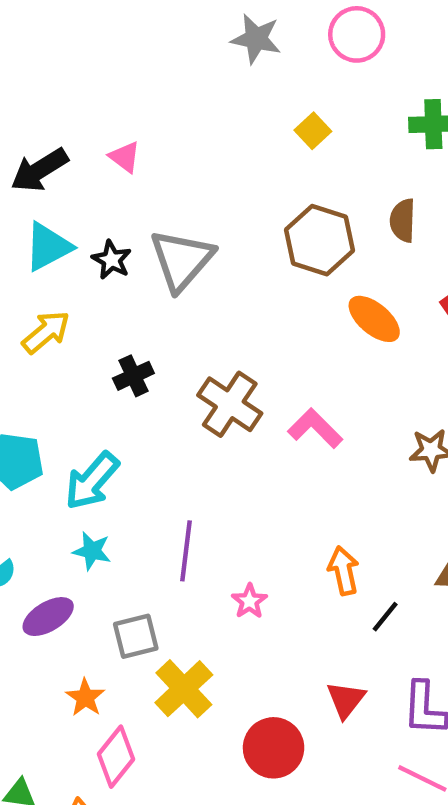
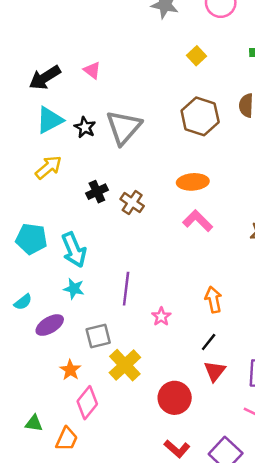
orange ellipse: (374, 319) -> (193, 182), moved, turned -44
brown cross: (230, 404) -> (132, 203), moved, size x0.7
cyan arrow: (92, 481) -> (74, 250), turned -64
black line: (385, 617) -> (209, 342), moved

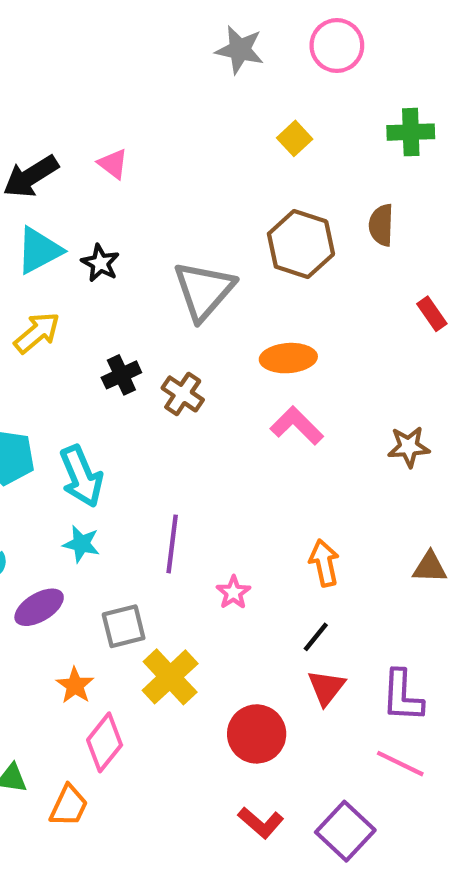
gray triangle: (124, 127) -> (204, 290), moved

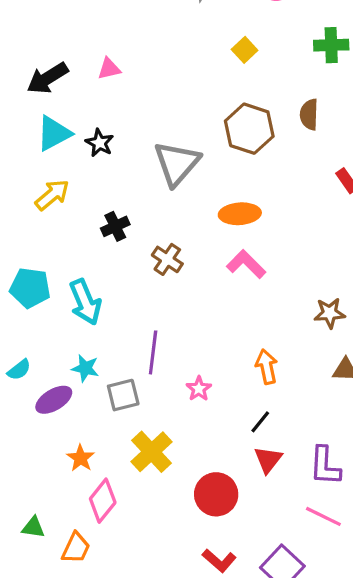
pink triangle: (113, 164) -> (109, 69), turned -50
brown cross: (183, 394) -> (167, 259), moved
brown star: (409, 447) -> (330, 313), moved
cyan star: (81, 544) -> (85, 368), moved
gray square: (124, 626) -> (123, 395), moved

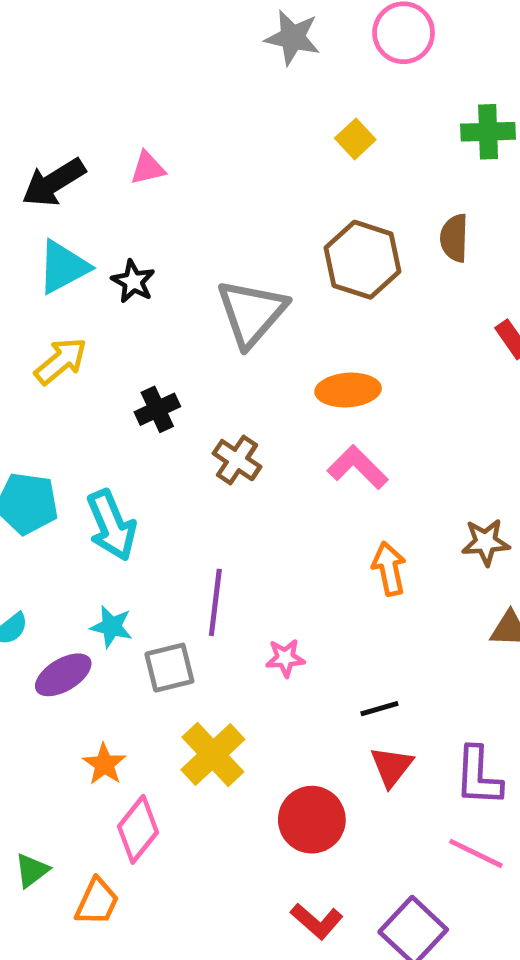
orange arrow: (267, 367) -> (389, 569), moved
pink star: (199, 389) -> (285, 658), turned 30
black line: (260, 422) -> (379, 709), turned 35
green triangle: (33, 527) -> (32, 870), turned -45

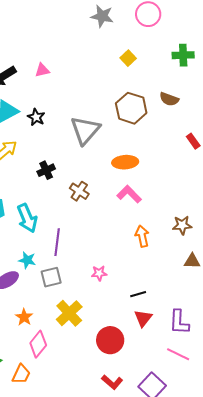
brown semicircle: (454, 238) -> (169, 99), turned -72
purple line: (215, 602) -> (57, 242), moved

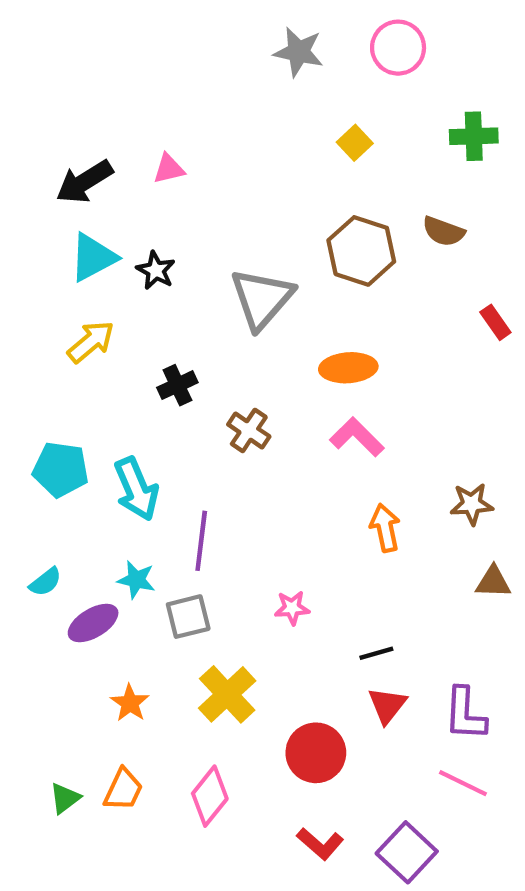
pink diamond: (38, 344) -> (210, 796), moved
orange trapezoid: (21, 374) -> (123, 790), moved

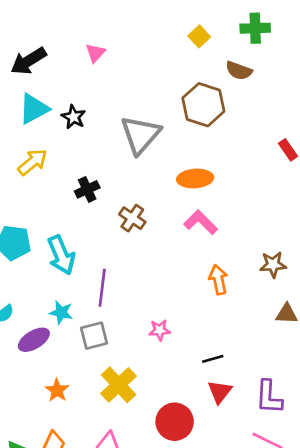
green cross: (474, 136) -> (255, 28), moved
pink triangle: (169, 169) -> (95, 53), moved, turned -35
brown semicircle: (443, 231) -> (239, 71), moved

